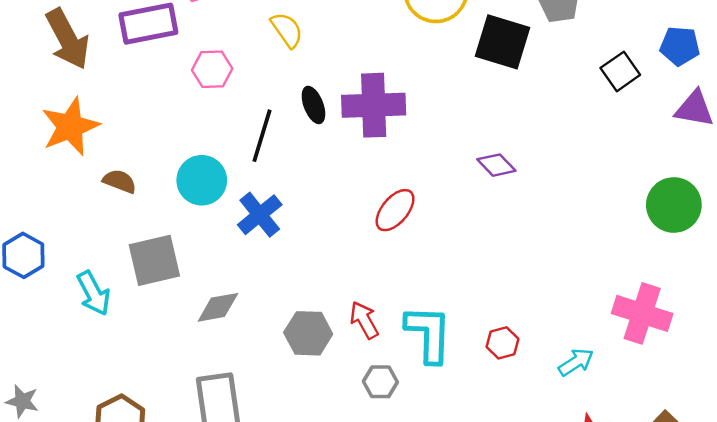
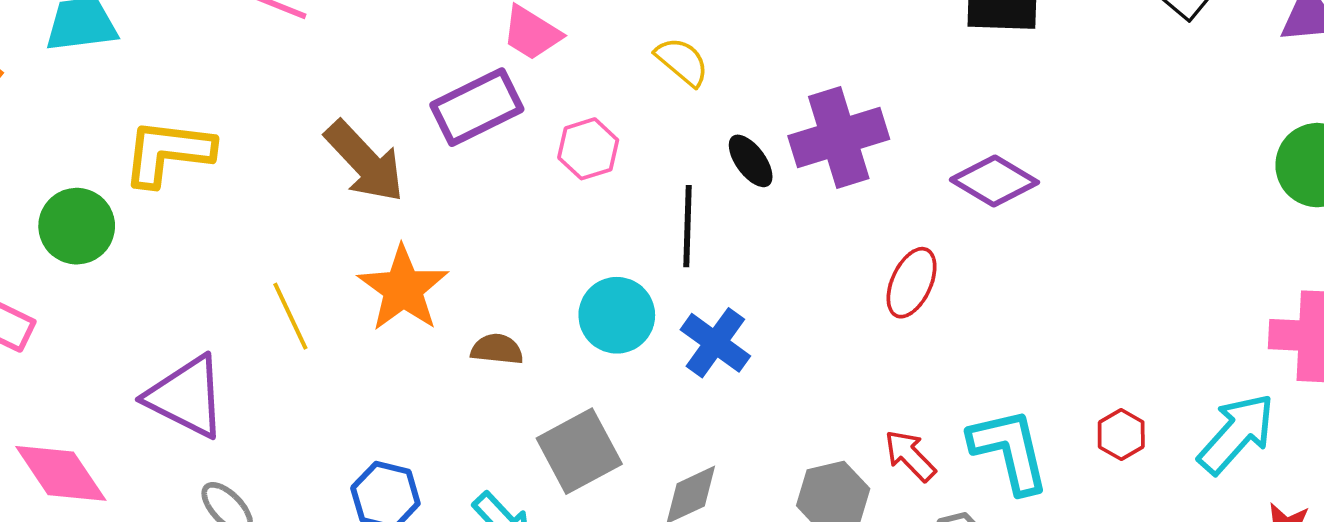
purple diamond: (496, 165) -> (994, 181), moved, size x1.4
cyan arrow: (576, 362) -> (1236, 434), size x1.6

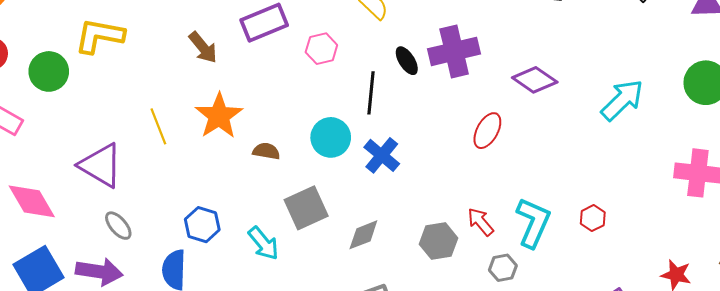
brown arrow: (365, 161) -> (203, 47), size x0.7
cyan arrow: (1236, 434) -> (622, 100), moved
cyan L-shape: (1009, 450) -> (533, 223), turned 33

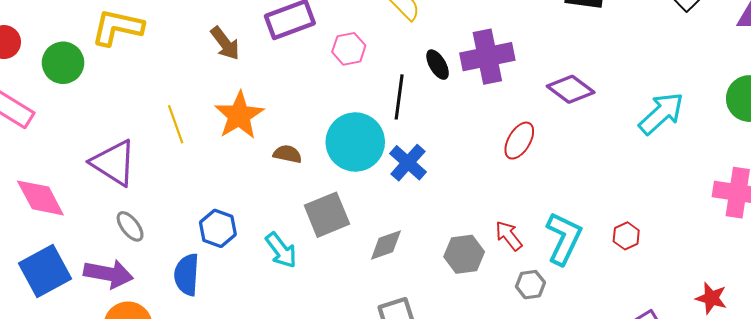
cyan circle: (331, 137) -> (355, 142), size x1.4

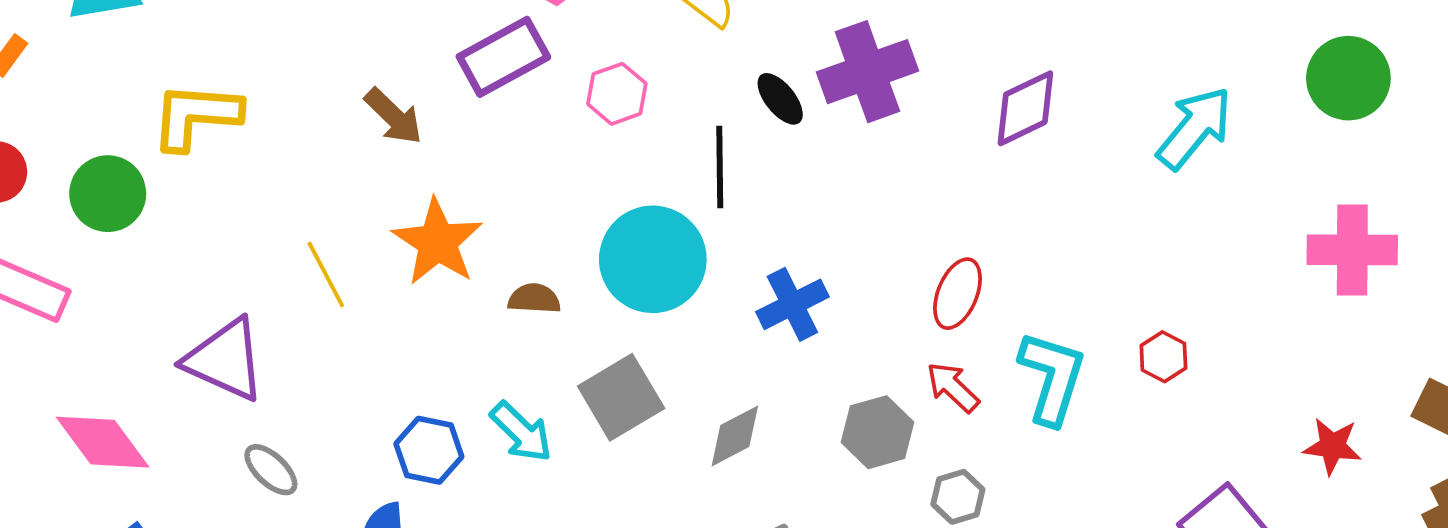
purple diamond: (571, 89) -> (1025, 108), turned -54
red ellipse: (519, 141) -> (957, 294), moved
blue cross: (408, 163) -> (792, 304), moved, turned 30
cyan arrow: (281, 250) -> (521, 432), moved
gray hexagon: (530, 285) -> (958, 497), moved

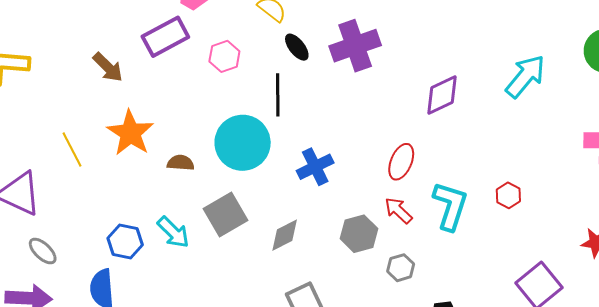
black ellipse: (780, 99) -> (297, 47), moved
purple diamond: (1025, 108) -> (442, 95), moved

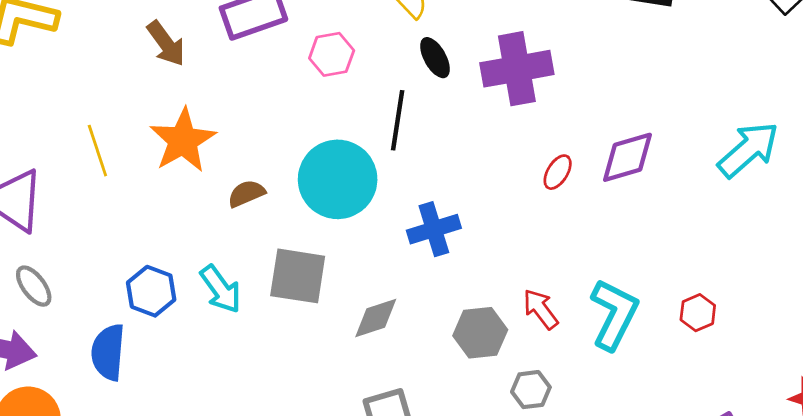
red ellipse: (401, 162) -> (558, 172), moved, size x0.7
brown semicircle: (181, 163) -> (246, 193), turned -36
gray square: (226, 214) -> (298, 276), turned 30

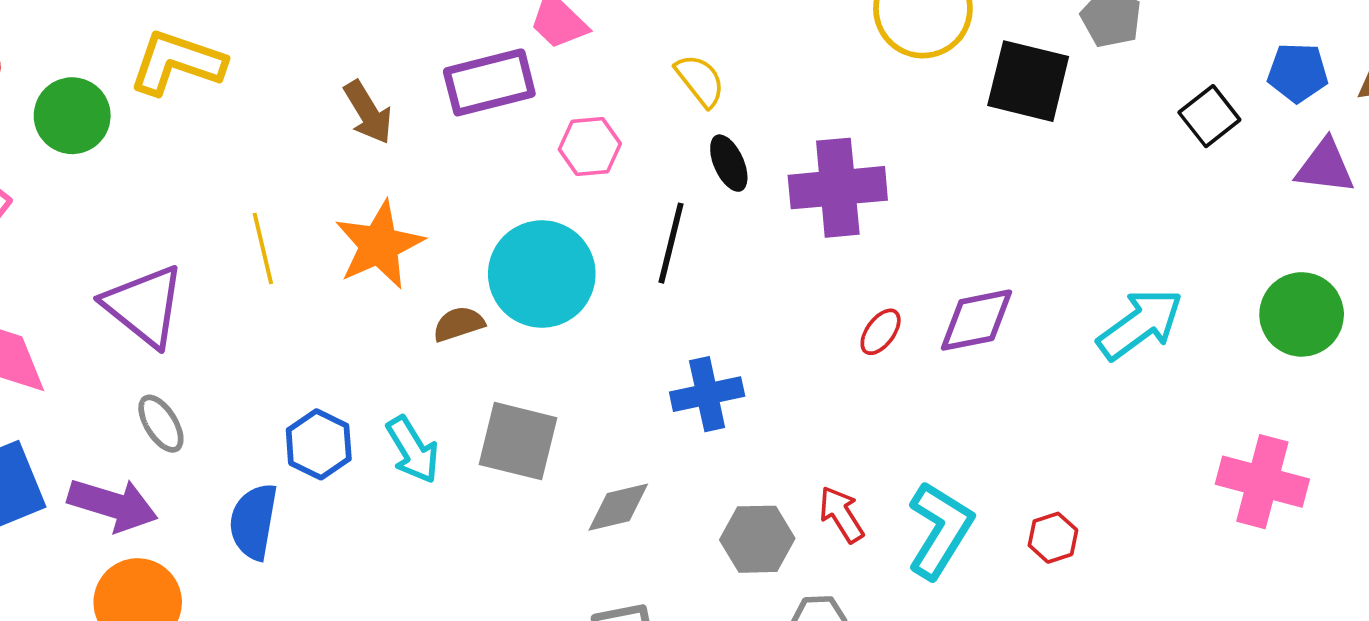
cyan circle: (338, 179) -> (542, 274), moved

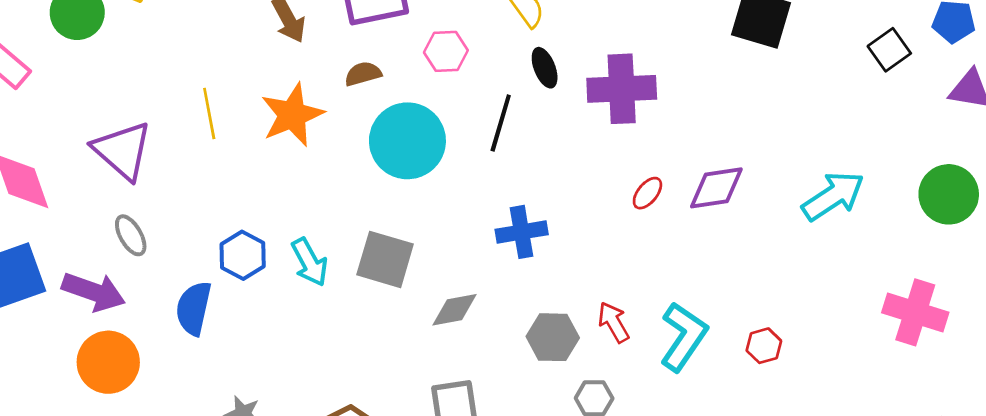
brown semicircle: (459, 324) -> (363, 74), moved

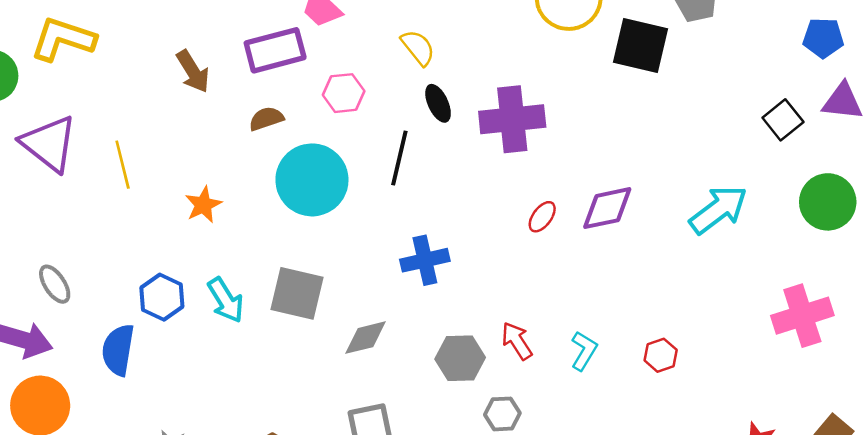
black square: (889, 50) -> (783, 120), moved
orange star: (292, 115) -> (203, 205), moved, size x0.6
purple triangle: (122, 151) -> (49, 143), moved
pink cross: (915, 312) -> (802, 316), turned -32
cyan L-shape: (683, 337) -> (584, 351), size x0.6

